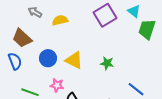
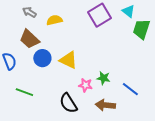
brown trapezoid: (22, 38) -> (29, 39), moved
green star: (107, 63) -> (103, 78), moved
pink star: (57, 85) -> (85, 85), moved

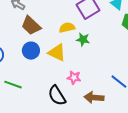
yellow semicircle: (54, 20) -> (67, 28), moved
brown trapezoid: (29, 39) -> (31, 26), moved
green star: (103, 78) -> (83, 40), moved

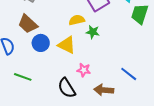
brown trapezoid: (31, 26) -> (28, 24), moved

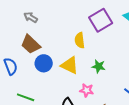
yellow semicircle: (77, 20) -> (80, 40), turned -84
green star: (93, 32) -> (99, 66), moved

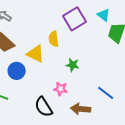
blue circle: (44, 63) -> (17, 71), moved
yellow triangle: (70, 65) -> (36, 54), moved

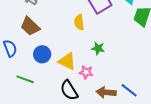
yellow triangle: (36, 54) -> (67, 61), moved
blue line: (106, 93) -> (129, 90), moved

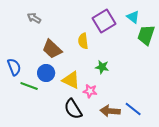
brown trapezoid: (30, 26) -> (52, 49), moved
green line: (25, 79) -> (29, 86), moved

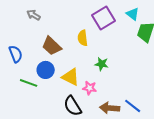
blue semicircle: (14, 67) -> (16, 54), moved

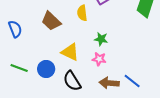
blue circle: (46, 70) -> (46, 69), moved
green line: (29, 83) -> (19, 68), moved
pink star: (90, 88) -> (99, 59), moved

